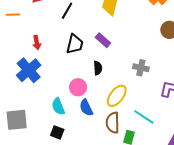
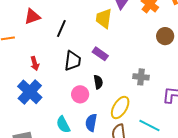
pink circle: (78, 87) -> (80, 94), moved
blue semicircle: (86, 108) -> (91, 123), turned 42

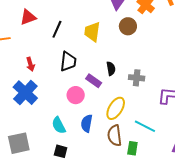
yellow trapezoid: (104, 18) -> (92, 32), moved
brown circle: (165, 36) -> (128, 26), moved
purple rectangle: (100, 54) -> (94, 81), moved
black semicircle: (98, 82) -> (111, 69), moved

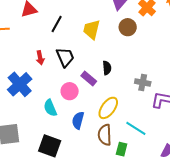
black trapezoid: (68, 62) -> (65, 57), turned -35
red arrow: (30, 64) -> (40, 58), moved
gray cross: (137, 78) -> (143, 82), moved
cyan semicircle: (59, 125) -> (50, 108), moved
black square: (61, 151) -> (50, 146), size x1.6

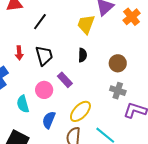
brown circle: (128, 27) -> (118, 63), moved
yellow trapezoid: (92, 30) -> (86, 24), moved
black semicircle: (107, 68) -> (83, 55), moved

